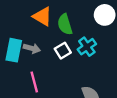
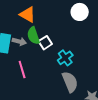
green semicircle: (65, 24) -> (33, 36), moved
cyan cross: (87, 47) -> (65, 58), moved

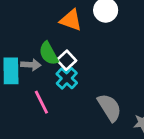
orange triangle: (28, 15) -> (71, 20), moved
cyan cross: (65, 58) -> (67, 78), moved

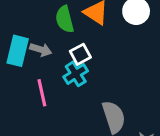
green semicircle: (49, 53) -> (65, 19), moved

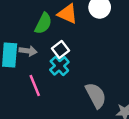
green semicircle: (65, 19) -> (43, 23), turned -130

